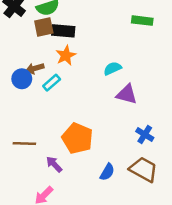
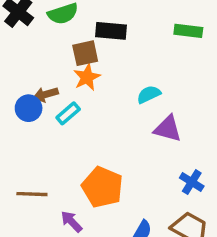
brown square: (44, 27) -> (85, 53), moved
black rectangle: (63, 31) -> (111, 31), moved

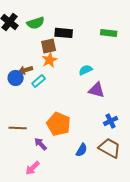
blue cross: (192, 182) -> (111, 121), turned 32

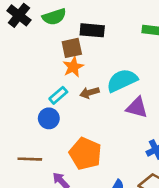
brown arrow: (26, 70) -> (89, 93), moved
cyan semicircle: (86, 70) -> (122, 80), size x1.6
blue circle: (16, 78) -> (49, 118), moved

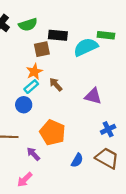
orange star: (73, 67) -> (34, 72), moved
cyan semicircle: (122, 80) -> (86, 47), moved
brown arrow: (89, 93) -> (56, 84), turned 64

